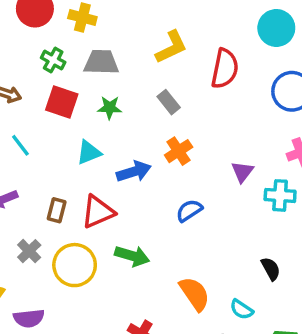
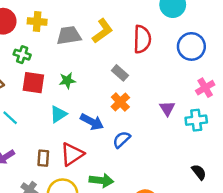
gray trapezoid: (101, 62) -> (69, 35), moved
gray rectangle: (169, 102) -> (120, 73), moved
blue arrow: (134, 172) -> (92, 122), turned 55
blue semicircle: (189, 211) -> (122, 140), moved

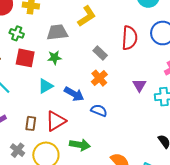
gray trapezoid: (69, 35) -> (57, 32), moved
red semicircle: (142, 39) -> (130, 38), moved
blue semicircle: (122, 140) -> (99, 110), turned 63

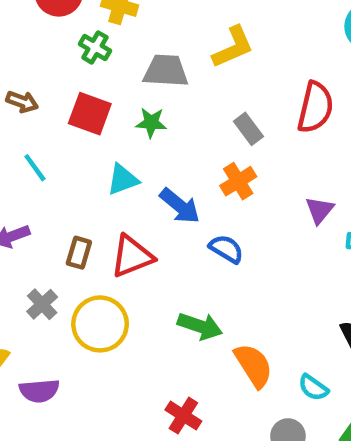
green cross: (17, 33) -> (95, 47), moved
green arrow: (80, 145) -> (200, 326), moved

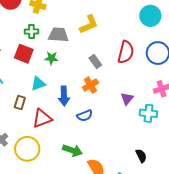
green cross: (95, 47) -> (32, 31), moved, turned -32
blue arrow: (180, 206) -> (64, 96), turned 48
blue semicircle: (226, 249) -> (85, 116), turned 126
brown rectangle: (79, 253) -> (20, 103), moved

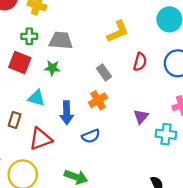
yellow L-shape: (89, 24) -> (118, 32), moved
red semicircle: (126, 52) -> (140, 62), size x0.7
cyan triangle: (38, 84) -> (36, 98), turned 35

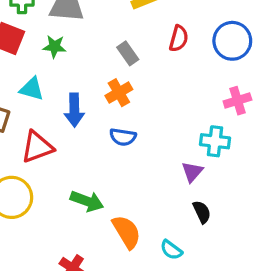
purple triangle: (141, 117) -> (192, 172), moved
blue semicircle: (91, 136) -> (123, 137), moved, turned 30

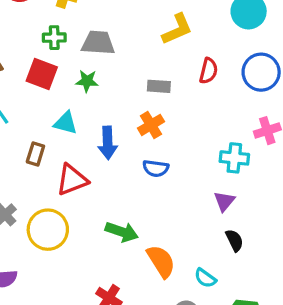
gray rectangle: (128, 53) -> (159, 86), turned -50
cyan cross: (215, 141) -> (234, 158), moved

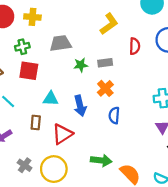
green cross: (54, 38) -> (22, 47), moved
green star: (87, 81) -> (81, 65), moved
blue semicircle: (156, 168) -> (114, 115), turned 98

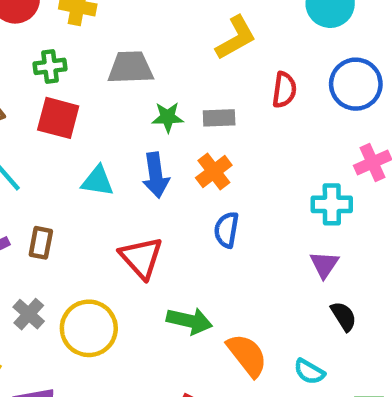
blue arrow: (80, 106) -> (156, 175), moved
brown rectangle: (36, 123) -> (41, 243), moved
red triangle: (62, 134) -> (141, 258), moved, turned -45

